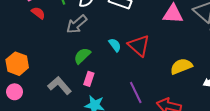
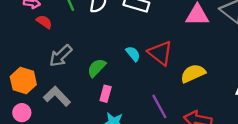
gray arrow: (77, 24) -> (61, 56), moved
yellow semicircle: (181, 66) -> (193, 73), moved
gray L-shape: (60, 86) -> (57, 96), moved

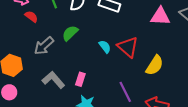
green semicircle: (97, 68) -> (70, 33), moved
yellow semicircle: (193, 73) -> (155, 65), turned 145
gray L-shape: (57, 96) -> (53, 80), moved

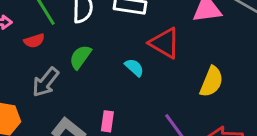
red semicircle: (31, 17) -> (34, 41), moved, turned 136
red triangle: (128, 47) -> (165, 43), moved

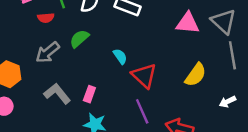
red triangle: (165, 43) -> (144, 76), moved
yellow semicircle: (211, 82) -> (196, 75), moved

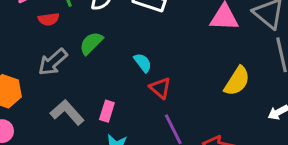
red triangle: (144, 76) -> (160, 88), moved, size x0.7

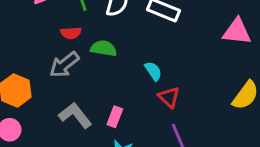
red semicircle: (49, 19) -> (71, 33), moved
green semicircle: (91, 43) -> (104, 48), turned 50

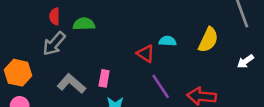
red semicircle: (71, 33) -> (55, 16), turned 105
cyan semicircle: (153, 71) -> (168, 41), moved, turned -42

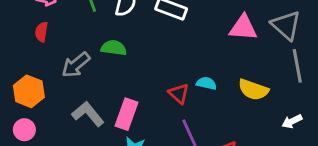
red semicircle: (55, 16) -> (41, 32), moved
yellow semicircle: (208, 40) -> (253, 90), turned 75
pink rectangle: (104, 78) -> (126, 114), size x1.5

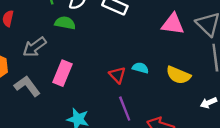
green semicircle: (114, 48) -> (65, 23), moved
gray L-shape: (88, 114) -> (27, 86), moved
pink rectangle: (126, 114) -> (62, 73), moved

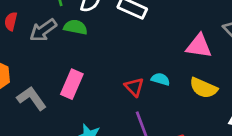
pink triangle: (173, 24) -> (199, 46), moved
gray arrow: (35, 47) -> (43, 30), moved

